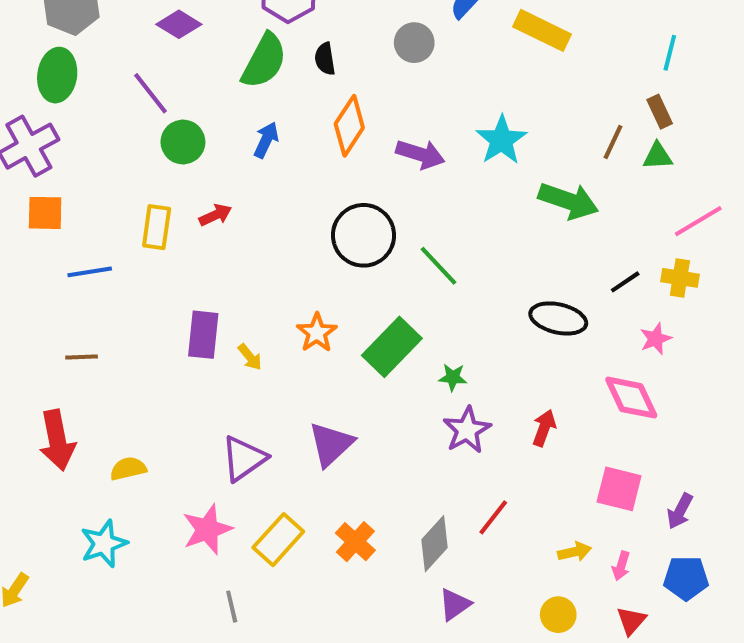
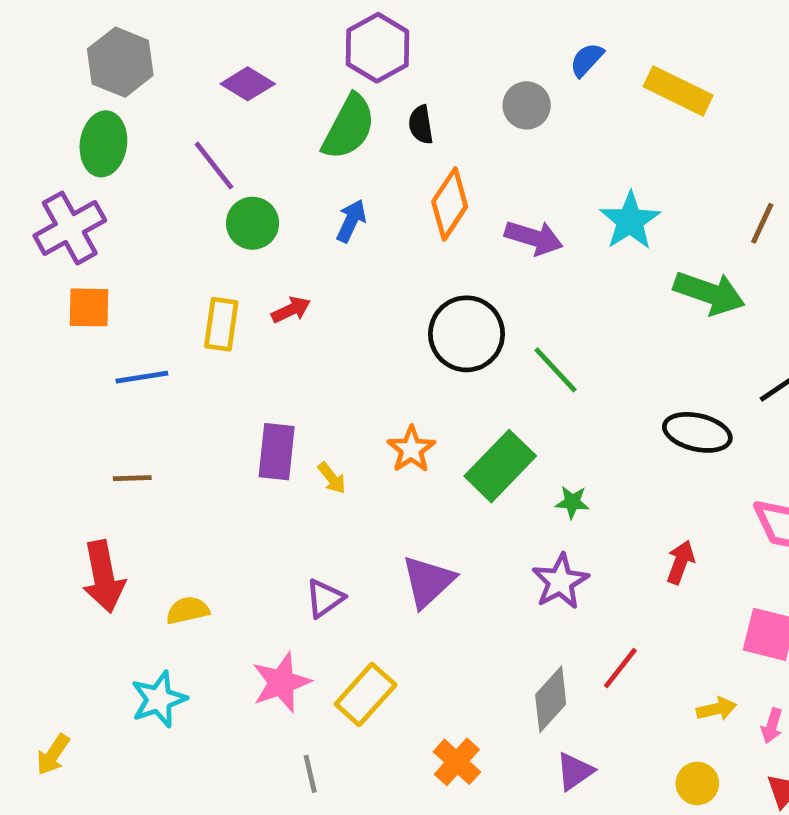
purple star: (467, 430) -> (560, 581), moved
purple triangle: (244, 458) -> (325, 598), size x0.7
orange cross: (355, 542) -> (457, 762), moved

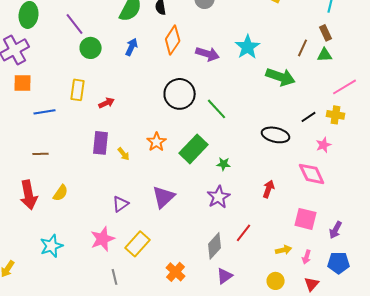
red arrow: (291, 310) -> (107, 103), moved
yellow semicircle: (188, 610) -> (61, 193), moved, turned 138

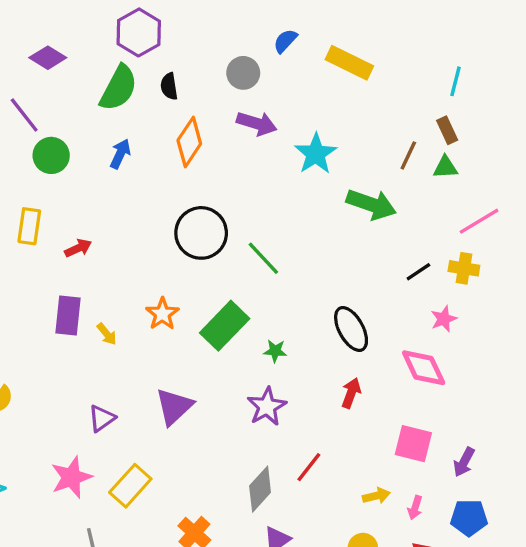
purple arrow: (208, 54) -> (257, 123), moved
black ellipse: (276, 135) -> (351, 329), moved, turned 48

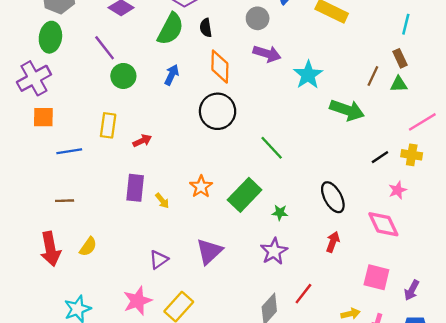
orange diamond: (189, 142) -> (220, 67), turned -32
black circle: (201, 233) -> (218, 111), moved

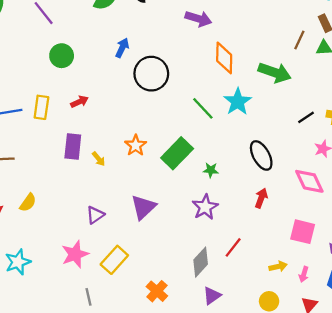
orange diamond: (220, 67) -> (224, 58), moved
blue arrow: (172, 75) -> (122, 48), moved
cyan star: (308, 75) -> (238, 102), moved
green circle: (123, 76) -> (62, 56), moved
yellow rectangle: (108, 125) -> (41, 107), moved

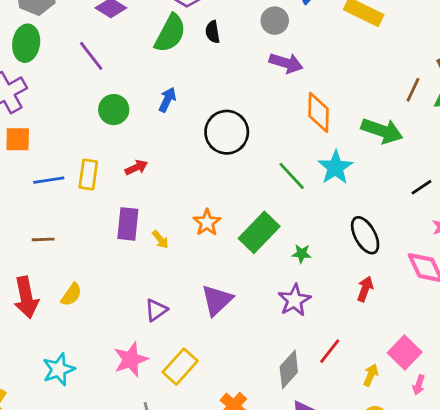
blue arrow: (122, 48) -> (167, 100), moved
pink square: (303, 232) -> (405, 352), moved, turned 30
yellow arrow: (278, 267) -> (371, 375), moved, turned -54

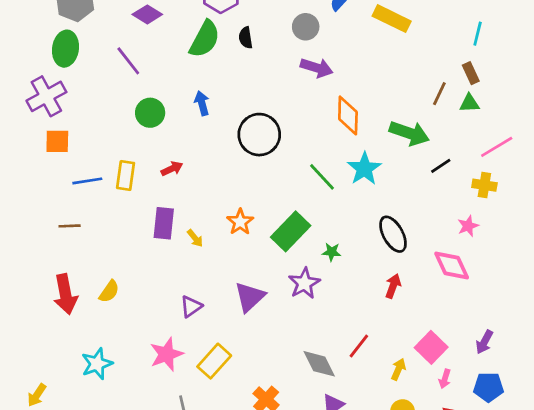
blue arrow: (167, 100) -> (202, 103), turned -40
black line: (422, 187) -> (441, 166), moved
brown line: (43, 239) -> (70, 226), moved
purple star: (294, 300) -> (304, 283), moved
gray diamond: (289, 369) -> (319, 364), turned -69

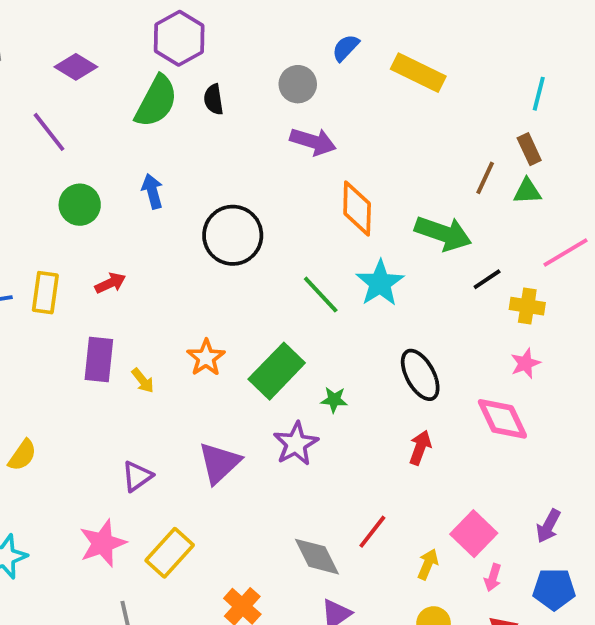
yellow cross: (484, 185) -> (527, 306), moved

